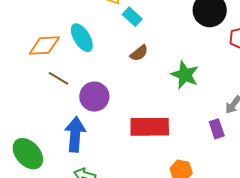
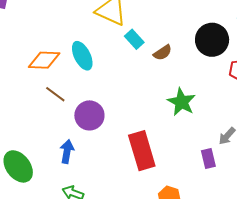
brown semicircle: (139, 53) -> (163, 53), moved
red rectangle: (150, 127) -> (142, 151), turned 69
blue arrow: (75, 134) -> (67, 152), size x0.7

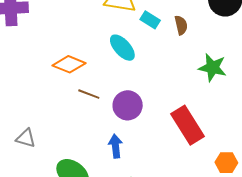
brown semicircle: (163, 53) -> (181, 25), turned -54
cyan ellipse: (82, 56) -> (122, 48), moved
orange diamond: (44, 60) -> (69, 64), turned 36

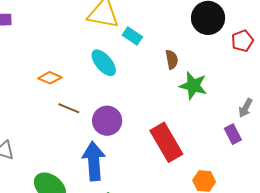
brown semicircle: (181, 25) -> (172, 59), moved
orange diamond: (69, 64) -> (50, 78), size x0.7
blue arrow: (115, 146) -> (94, 161), size x1.6

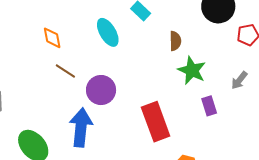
orange diamond: (50, 78) -> (52, 38), turned 45
gray arrow: (245, 108) -> (239, 80), moved
purple rectangle: (233, 134) -> (209, 106), moved

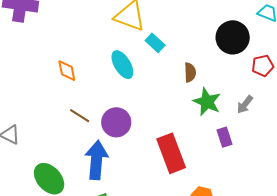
brown line: (65, 71) -> (80, 116), moved
gray arrow: (239, 80) -> (245, 104), moved

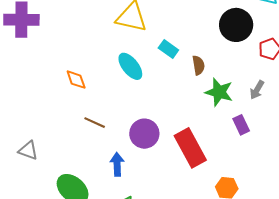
cyan rectangle: (155, 43) -> (168, 49), moved
purple circle: (116, 122) -> (144, 134), moved
blue arrow: (96, 160) -> (117, 164), size x0.6

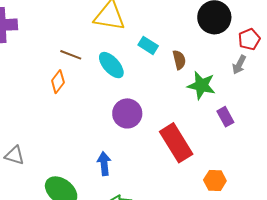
orange diamond: (76, 80) -> (58, 82), turned 60
gray arrow: (257, 90) -> (239, 65), moved
brown line: (95, 123) -> (71, 55), moved
purple circle: (144, 134) -> (127, 113), moved

